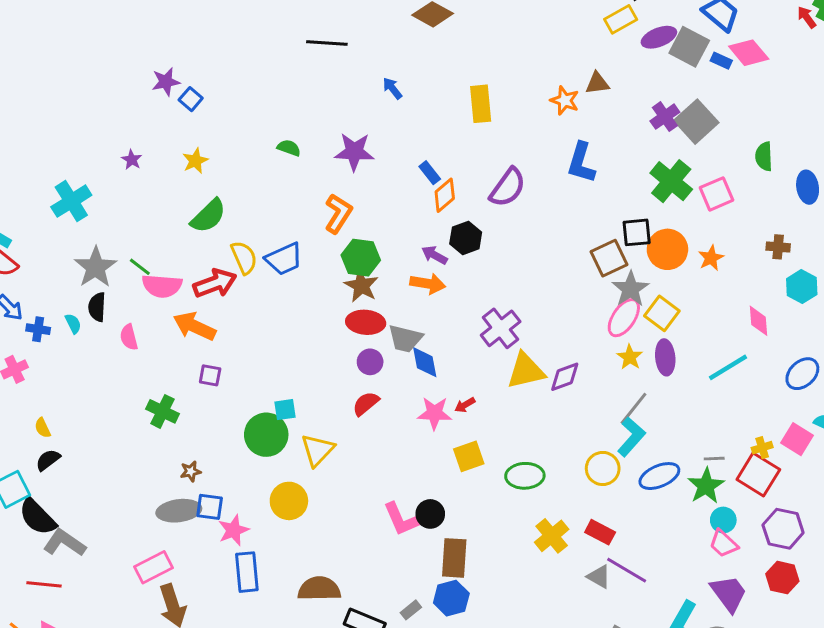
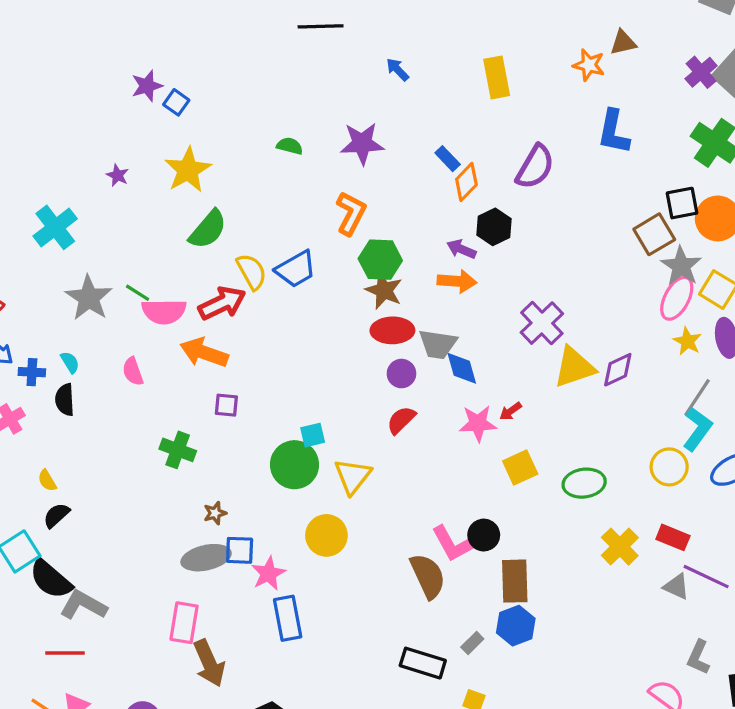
yellow star: (195, 161) -> (188, 170), size x1.6
black semicircle: (97, 307) -> (65, 400), moved
pink rectangle: (154, 567) -> (184, 623), turned -48
brown semicircle: (319, 589) -> (428, 576), moved, turned 72

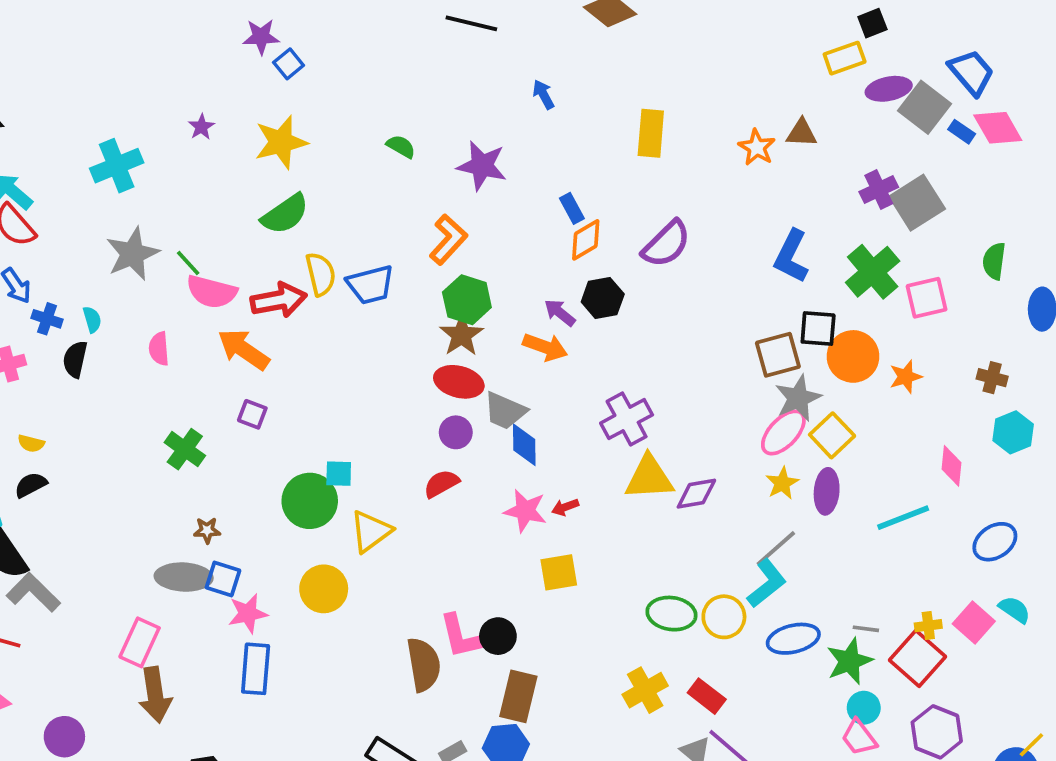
blue L-shape: (614, 132) -> (791, 256), moved
yellow semicircle: (47, 480) -> (31, 443), turned -60
green ellipse: (584, 483) -> (671, 614), moved

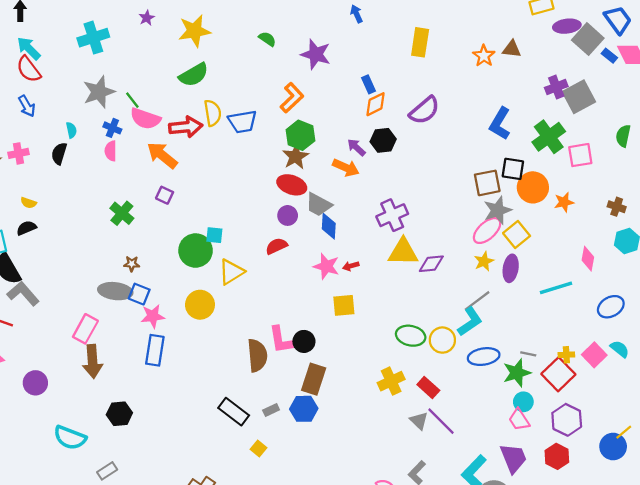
blue cross: (47, 319) -> (112, 128), moved

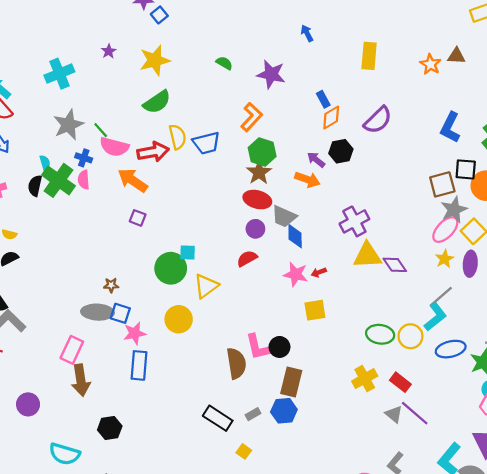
green cross: (122, 213) -> (58, 180), moved, size x1.4
purple diamond: (431, 264) -> (395, 265), turned 65

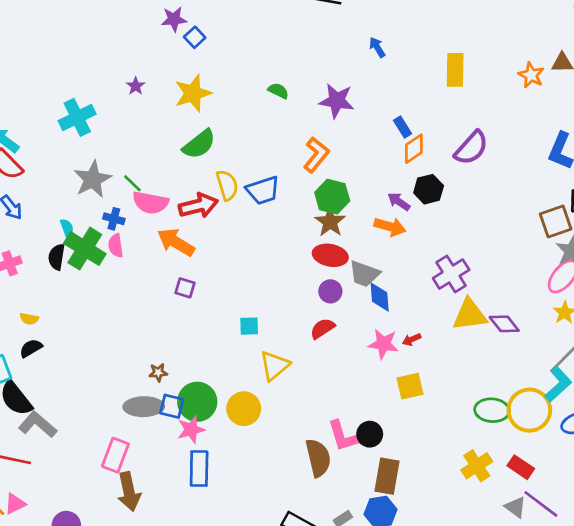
green circle: (171, 268) -> (197, 402), moved
yellow circle: (410, 336) -> (529, 410), size x1.4

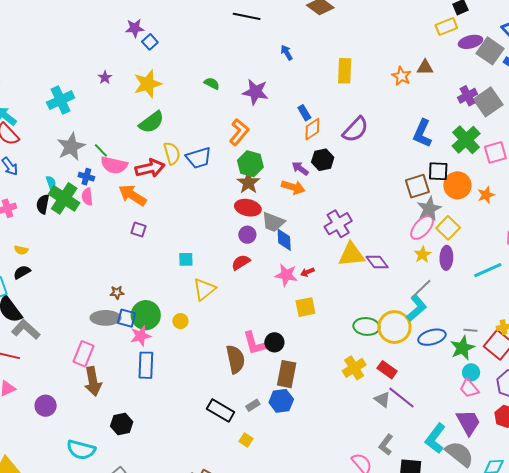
yellow circle: (244, 409) -> (180, 321), size x0.6

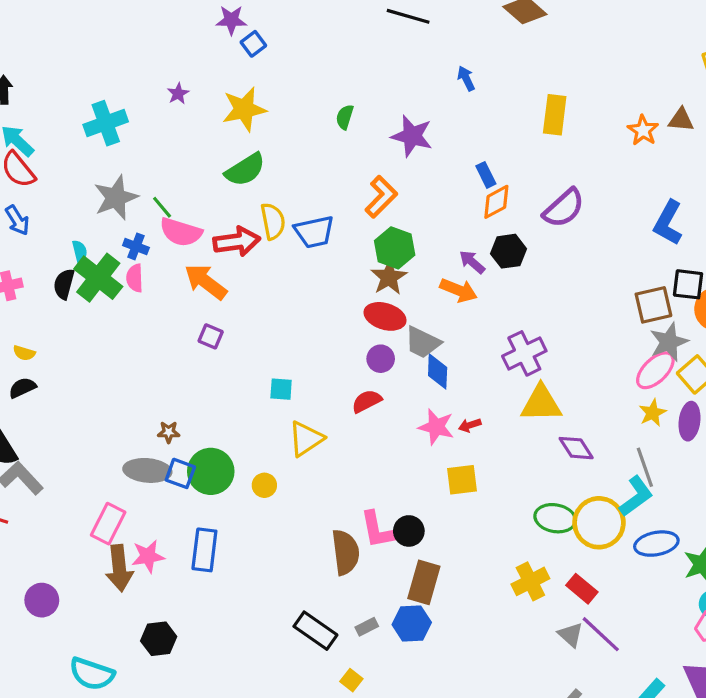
green semicircle: (212, 83) -> (345, 117), turned -105
purple diamond: (377, 262) -> (576, 448), moved
gray line: (421, 289) -> (645, 467), turned -70
pink star: (141, 336) -> (148, 556), moved

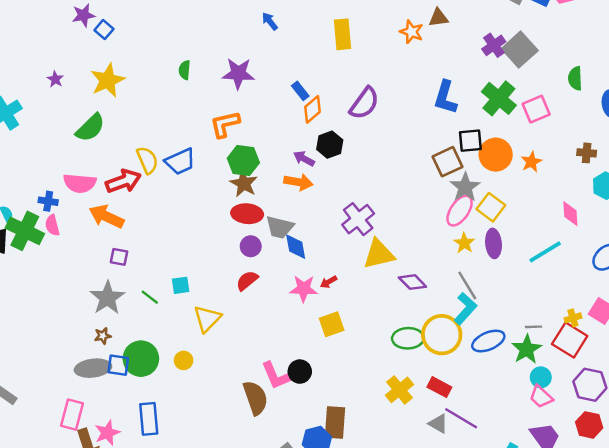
green semicircle: (245, 170) -> (90, 128), moved
orange L-shape: (381, 197) -> (225, 124), turned -136
gray star: (116, 198) -> (107, 298), moved
green line: (162, 207) -> (150, 297), moved
brown rectangle: (424, 582) -> (335, 422), moved

